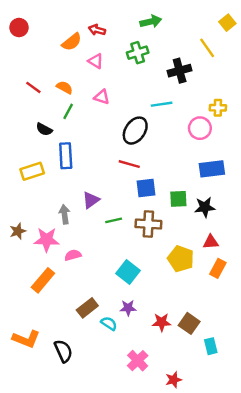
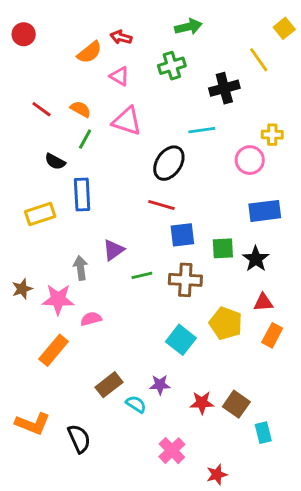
pink triangle: (102, 97) -> (127, 121), size x1.5
black star: (205, 207) -> (256, 259), turned -30
cyan square: (128, 272) -> (181, 340), moved

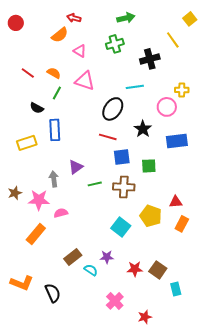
red arrow: (121, 37) -> (74, 18), moved
black star: (256, 259) -> (143, 129), moved

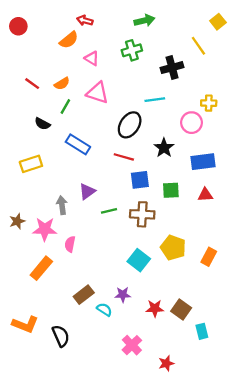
orange semicircle: (54, 73) -> (62, 84), turned 120
blue rectangle: (55, 130) -> (78, 144), moved, turned -55
red triangle: (176, 202) -> (205, 195), moved
pink semicircle: (61, 213) -> (70, 244), turned -64

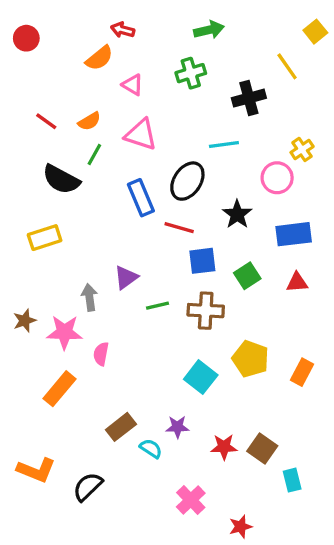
yellow cross: (209, 103) -> (302, 149), turned -35
black semicircle: (42, 124) -> (61, 179), size x1.6
blue rectangle: (78, 144) -> (141, 198), moved, turned 35
green square: (171, 190) -> (247, 276), turned -30
black semicircle: (61, 336) -> (88, 487), turned -110

